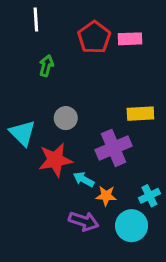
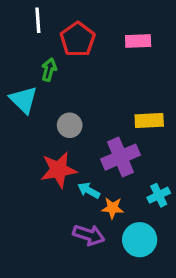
red pentagon: (94, 37) -> (78, 39), moved
cyan triangle: (22, 133) -> (24, 100), moved
cyan cross: (149, 196) -> (159, 195), moved

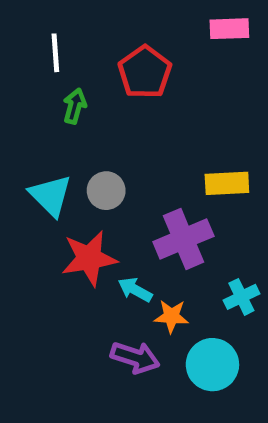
white line: (38, 20) -> (55, 53), moved
red pentagon: (78, 39) -> (145, 72), moved
pink rectangle: (138, 41) -> (229, 29), moved
cyan triangle: (24, 100) -> (51, 195), moved

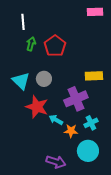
red pentagon: (145, 72) -> (55, 46), moved
red star: (89, 258) -> (37, 107), turned 30
cyan cross: (241, 297) -> (91, 123), moved
purple arrow: (135, 357) -> (56, 162), moved

